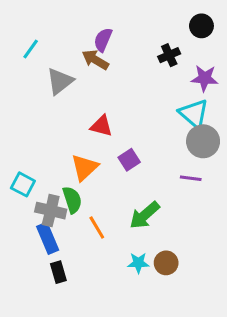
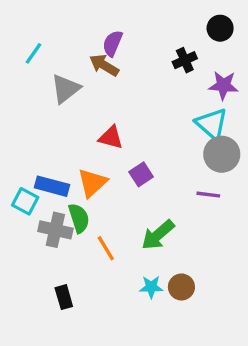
blue rectangle: (48, 238) -> (52, 186), moved, turned -52

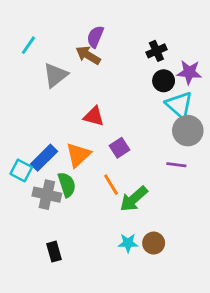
black circle: (220, 28) -> (164, 81), moved
blue rectangle: (52, 186) -> (44, 158), turned -60
orange line: (106, 248) -> (111, 185), moved

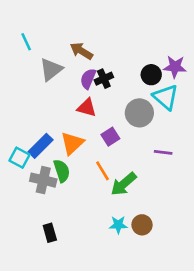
purple semicircle: (95, 37) -> (88, 79), moved
cyan line: (28, 45) -> (26, 42), turned -60
black cross: (156, 51) -> (104, 79), moved
gray circle: (188, 131) -> (139, 113), moved

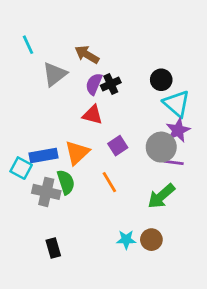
purple star: (175, 67) -> (178, 130), moved, turned -30
gray circle: (139, 113) -> (161, 147), moved
blue rectangle: (41, 146) -> (43, 155), turned 35
green arrow: (124, 184) -> (161, 196), moved

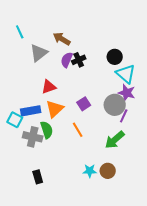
red triangle: (93, 115) -> (49, 87), moved, turned -35
purple star: (178, 130) -> (127, 93), turned -30
purple line: (174, 162) -> (124, 116), turned -72

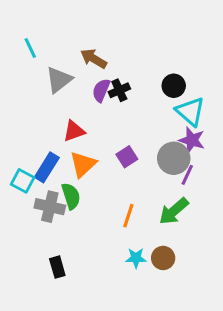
blue rectangle: (31, 111) -> (47, 167), turned -48
orange line: (78, 130) -> (128, 216), moved, turned 49

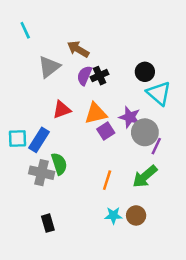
cyan line: (30, 48) -> (25, 30), moved
purple star: (192, 140) -> (130, 117), moved
orange triangle: (83, 164) -> (96, 113), moved, turned 30
cyan square: (23, 181) -> (18, 139), moved, turned -30

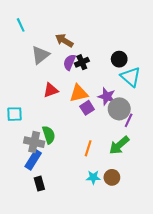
blue rectangle: (39, 140) -> (33, 160), moved

